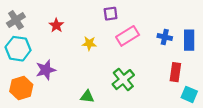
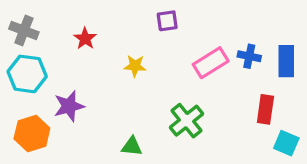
gray cross: (16, 20) -> (24, 30), turned -36
pink rectangle: (128, 36) -> (211, 63), moved

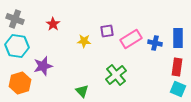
purple square: (167, 21) -> (107, 31), moved
blue cross: (249, 56) -> (155, 43), moved
red rectangle: (265, 109) -> (177, 67), moved
green triangle: (132, 146) -> (82, 91), turned 40

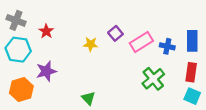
red star: (53, 24) -> (46, 31), moved
purple square: (107, 31) -> (115, 33), turned -32
green cross: (116, 75) -> (153, 79), moved

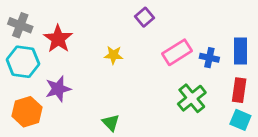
red star: (46, 31) -> (58, 39), size x1.5
purple square: (115, 33) -> (145, 17), moved

